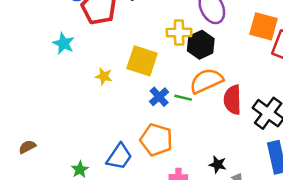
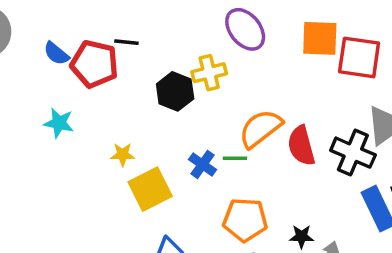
black hexagon: (201, 45) -> (175, 91), moved
yellow square: (142, 61) -> (150, 189), moved, turned -32
orange pentagon: (156, 140) -> (245, 220), moved

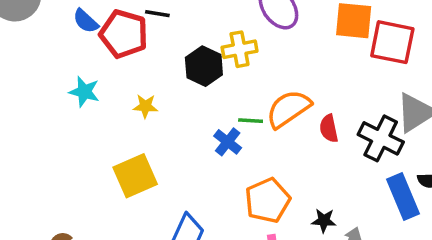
red semicircle: (301, 146) -> (329, 128), size x0.7
yellow star: (123, 154) -> (145, 106), moved
green line: (235, 158) -> (251, 121), moved
yellow square: (150, 189) -> (135, 176), moved
orange pentagon: (245, 220) -> (268, 200), turned -30

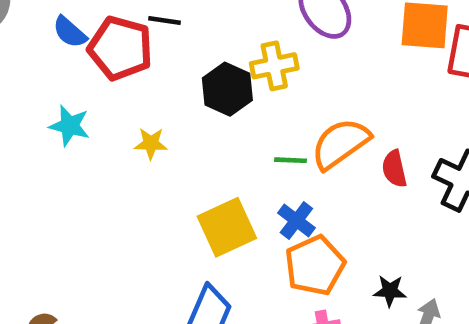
blue cross: (228, 142) -> (296, 220), moved
yellow square: (135, 176) -> (227, 227), moved

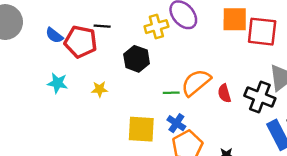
yellow cross: (274, 66) -> (156, 27), moved
yellow square: (227, 227) -> (141, 129), turned 32

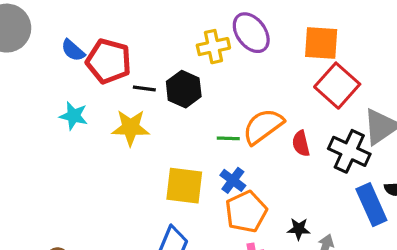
black line: (102, 26) -> (144, 88), moved
red square: (262, 32) -> (337, 86), moved, turned 32
yellow star: (100, 89) -> (131, 128), size x1.6

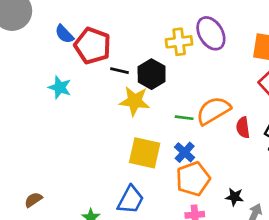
yellow star: (131, 128) -> (135, 101), moved

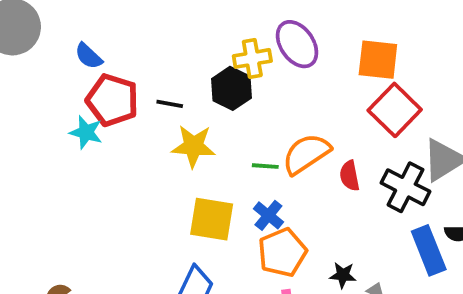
red pentagon: (92, 46) -> (112, 100), moved
black hexagon: (152, 74) -> (231, 88), moved

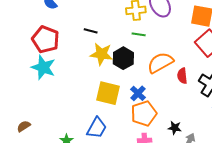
black hexagon: (231, 88) -> (123, 58), moved
red pentagon: (112, 100) -> (46, 39), moved
cyan star: (86, 132) -> (43, 67), moved, size x1.4
green line: (265, 166) -> (139, 34), moved

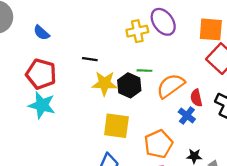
green line: (139, 34) -> (145, 71), moved
blue cross: (138, 93) -> (187, 116), moved

